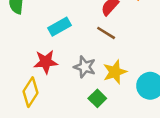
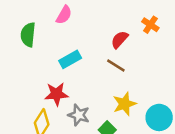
gray star: (85, 67) -> (79, 115), moved

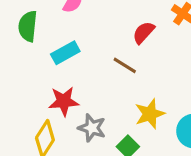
cyan rectangle: (70, 59) -> (65, 53), moved
brown line: (116, 66) -> (125, 65), moved

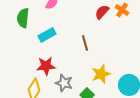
red semicircle: (144, 32) -> (102, 12), moved
brown line: (125, 65) -> (85, 43), turned 42

